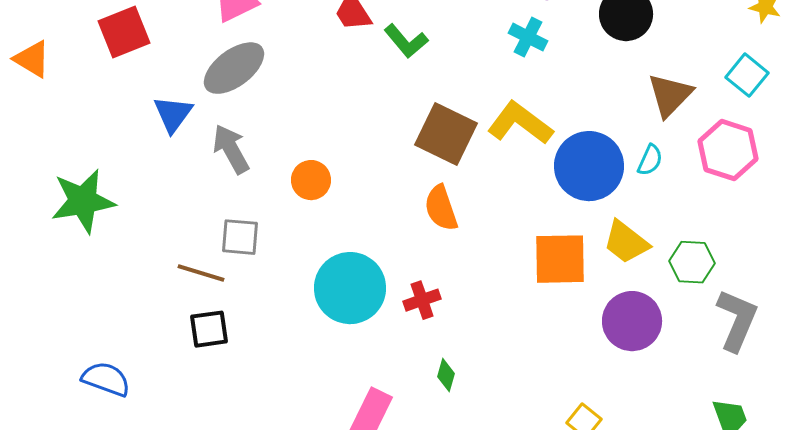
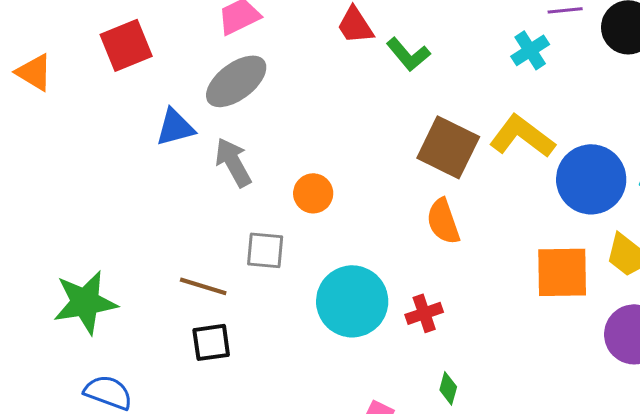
cyan cross: (528, 37) -> (530, 50), turned 30
blue triangle: (173, 114) -> (175, 127), turned 39
green star: (83, 201) -> (85, 302), moved
gray square: (240, 237) -> (265, 250), moved

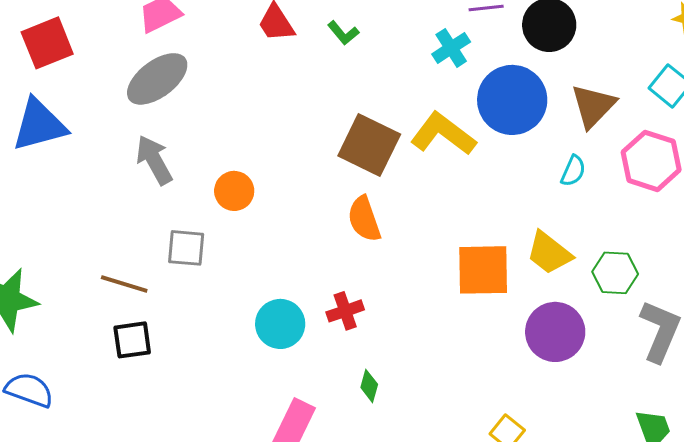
green L-shape: (408, 54) -> (343, 33), moved, size x0.7
blue triangle: (175, 127) -> (39, 125), moved, size x1.4
blue circle: (591, 179) -> (512, 100), moved
cyan circle: (352, 301) -> (280, 324), moved, size x0.7

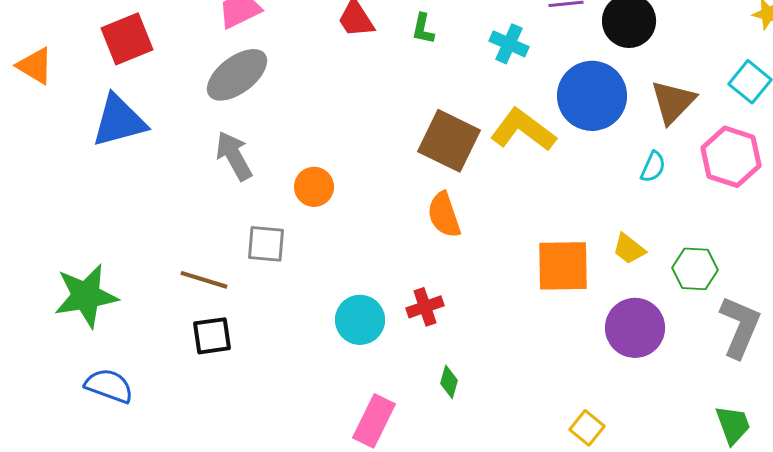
green L-shape: (343, 33) -> (423, 29), turned 52
cyan cross: (451, 48) -> (509, 44), moved, turned -33
yellow trapezoid: (549, 253) -> (629, 249), size x0.7

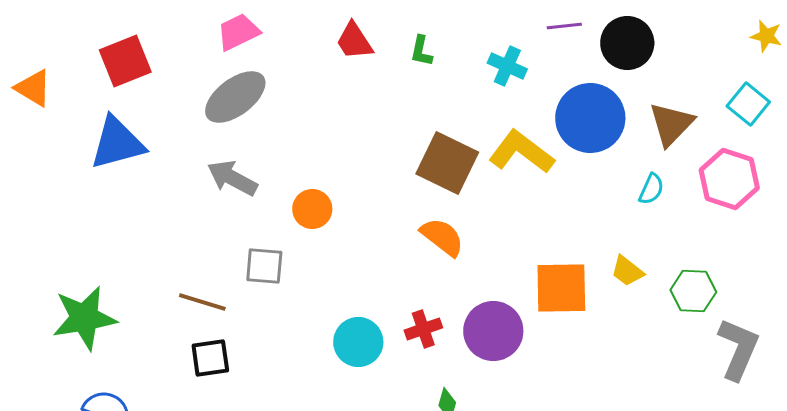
gray arrow: (234, 156) -> (232, 178), turned -33
orange semicircle: (444, 215) -> (442, 237), turned 147
purple circle: (635, 328) -> (493, 331), moved

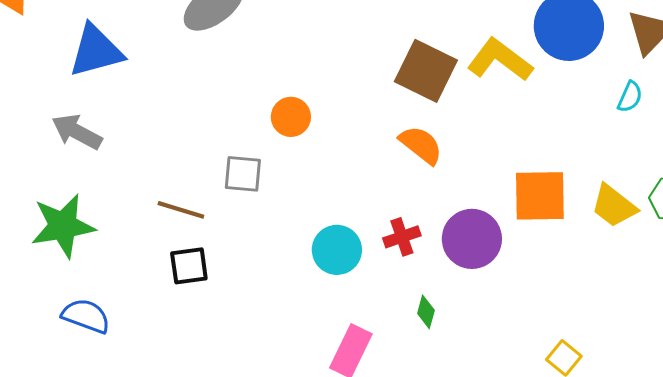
gray arrow: (232, 178) -> (77, 132), moved
yellow trapezoid: (627, 271) -> (614, 206), moved, size x1.4

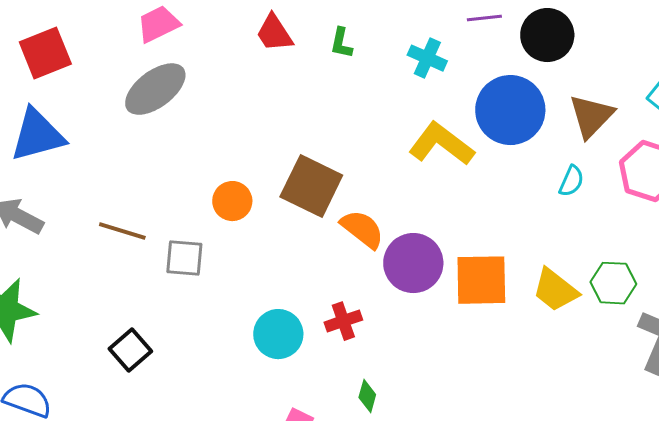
brown square: (426, 71) -> (311, 186), moved
brown line: (181, 210) -> (122, 231), moved
purple circle: (472, 239) -> (413, 263), moved
black square: (189, 266) -> (130, 350), turned -33

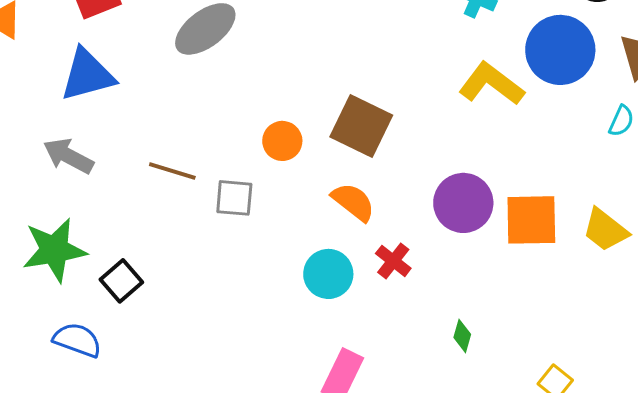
orange semicircle: (362, 229) -> (353, 202), moved
red cross: (343, 321) -> (393, 261), turned -33
black square: (130, 350) -> (121, 281), moved
green diamond: (367, 396) -> (462, 336), moved

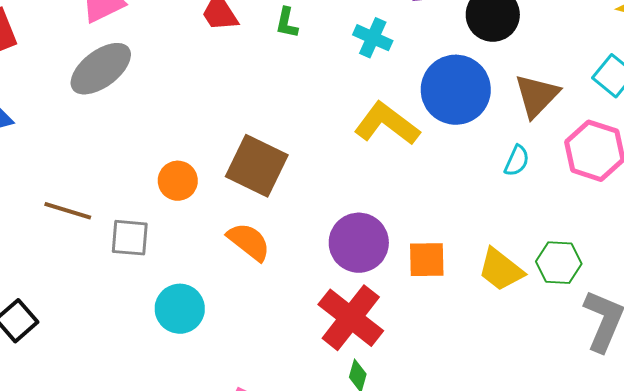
orange square: (531, 220) -> (427, 260), size x0.7
red cross: (393, 261) -> (351, 318), moved, size x1.8
cyan circle: (328, 274) -> (180, 309), moved

